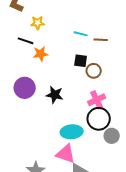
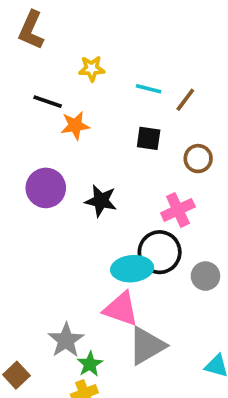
yellow star: (38, 23) -> (92, 69), moved
brown line: (101, 40) -> (185, 100), turned -56
brown circle: (94, 71) -> (198, 159), moved
black circle: (99, 119) -> (160, 252), moved

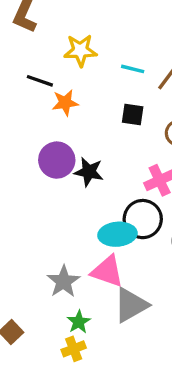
yellow star: (92, 69) -> (80, 50), size x1.4
purple circle: (46, 188) -> (57, 160), moved
gray star: (66, 340) -> (64, 281), moved

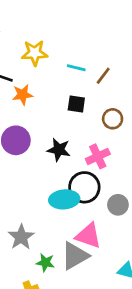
black star: (89, 172) -> (59, 150), moved
pink triangle: (107, 271) -> (88, 236), moved
green star: (79, 322) -> (45, 263), moved, turned -30

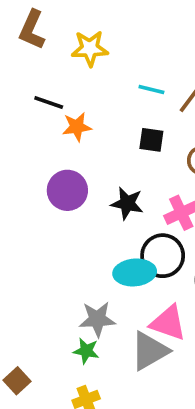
yellow star: (35, 53) -> (90, 48), moved
gray star: (21, 237) -> (97, 319), moved, turned 30
green star: (45, 263) -> (86, 351), moved

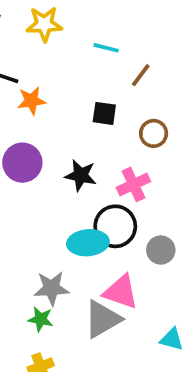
cyan line: (151, 90) -> (106, 48), moved

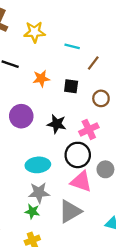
orange star: (31, 101) -> (41, 79), moved
cyan ellipse: (88, 243) -> (38, 165), moved
pink triangle: (121, 292) -> (81, 182), moved

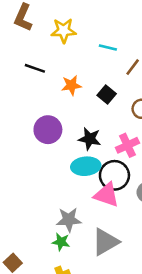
black square: (71, 86) -> (107, 94), turned 32
cyan ellipse: (38, 165) -> (86, 166), moved
pink triangle: (81, 182) -> (107, 195), moved

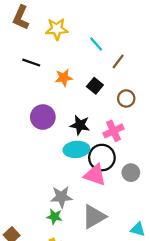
cyan line: (108, 47) -> (96, 44), turned 35

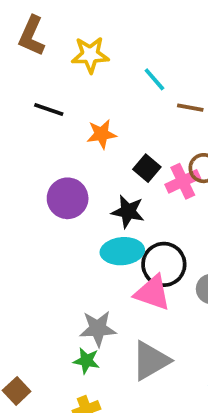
brown line: (118, 61) -> (190, 108), turned 63
black square: (95, 86) -> (147, 168), moved
pink cross: (113, 131) -> (183, 181), moved

